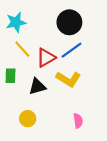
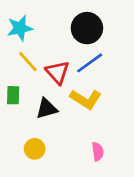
red triangle: (46, 58) -> (57, 72), turned -42

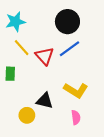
yellow L-shape: (86, 99) -> (76, 90), moved
black triangle: (47, 109) -> (45, 101), moved, turned 30

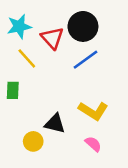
red triangle: (45, 56) -> (52, 38), moved
pink semicircle: (76, 117) -> (93, 144), turned -40

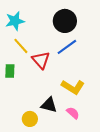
red triangle: (52, 38) -> (41, 60), moved
black triangle: (55, 124) -> (49, 105), moved
yellow circle: (33, 141) -> (30, 119), moved

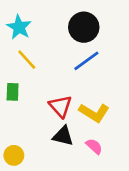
cyan star: (15, 21) -> (19, 27), turned -30
red triangle: (41, 60) -> (60, 106), moved
yellow circle: (30, 119) -> (14, 155), moved

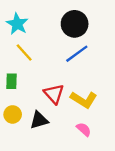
black triangle: (63, 136) -> (39, 120), moved, turned -30
yellow circle: (14, 155) -> (13, 114), moved

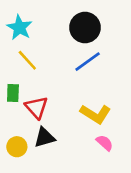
red triangle: (54, 94) -> (37, 107), moved
yellow circle: (13, 114) -> (17, 147), moved
pink semicircle: (84, 129) -> (105, 143), moved

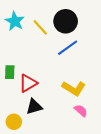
yellow line: (27, 60) -> (40, 27), moved
red triangle: (37, 107) -> (28, 83), turned 42
yellow circle: (17, 147) -> (14, 122), moved

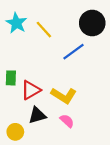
black circle: (66, 21) -> (92, 23), moved
yellow L-shape: (74, 88) -> (64, 96), moved
pink semicircle: (81, 111) -> (67, 121), moved

